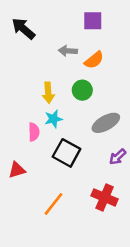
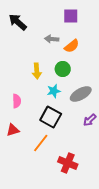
cyan star: (53, 119) -> (54, 91), moved
pink semicircle: (34, 132) -> (17, 101), moved
red cross: (105, 197) -> (68, 163), moved
orange line: (53, 204) -> (41, 143), moved

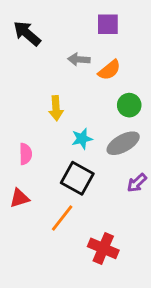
green circle: (63, 69) -> (129, 105), moved

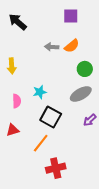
gray arrow: (79, 59) -> (52, 47), moved
yellow arrow: (56, 108) -> (12, 66), moved
cyan star: (82, 139) -> (40, 92), moved
red cross: (103, 248) -> (56, 168), moved, turned -36

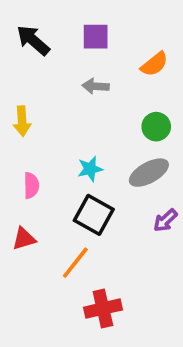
purple square: (71, 16) -> (96, 37), moved
orange semicircle: (72, 46) -> (154, 64), moved
cyan star: (40, 92) -> (90, 169), moved

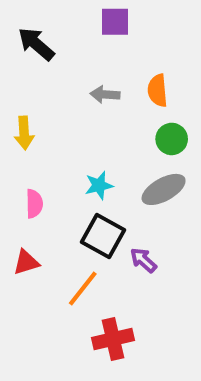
purple square: (96, 37) -> (115, 22), moved
orange semicircle: (154, 64) -> (158, 90), moved, turned 124
purple arrow: (165, 220) -> (143, 260), moved, turned 85

